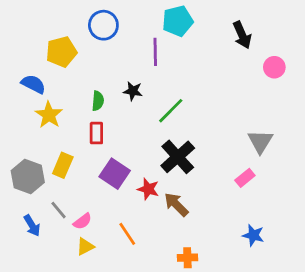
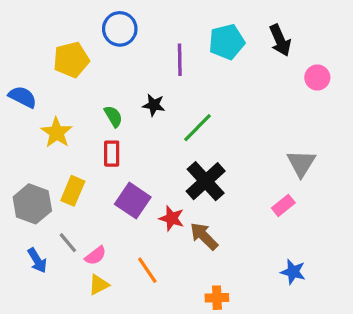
cyan pentagon: (178, 21) -> (227, 42), moved
blue semicircle: (33, 84) -> (23, 97), moved
green semicircle: (98, 101) -> (113, 116), turned -36

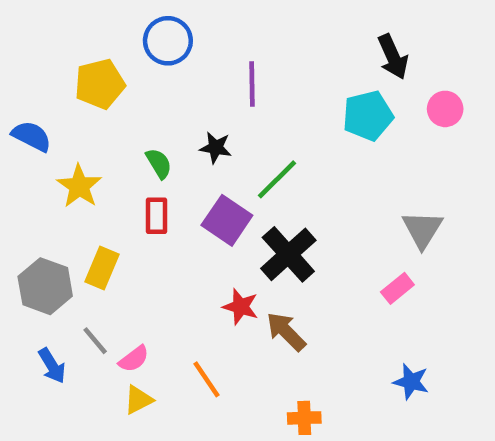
cyan pentagon: (227, 42) -> (368, 116), moved
purple square: (133, 201) -> (227, 220), moved

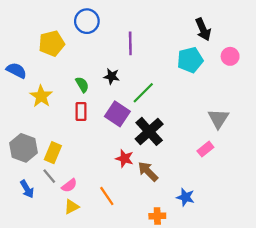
yellow rectangle: (102, 268) -> (53, 153), moved
blue star: (411, 382) -> (185, 197), moved

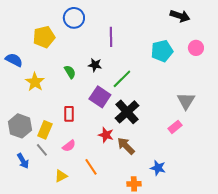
black arrow: (203, 29) -> (180, 16), moved, turned -48
red rectangle: (81, 112) -> (69, 114), moved
pink semicircle: (69, 185) -> (69, 146), moved

